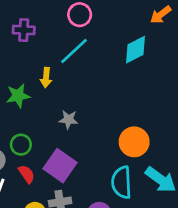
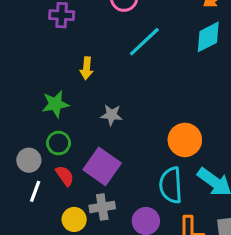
cyan diamond: (136, 50) -> (208, 37), moved
cyan line: (74, 51) -> (144, 42), moved
green star: (18, 96) -> (55, 104), moved

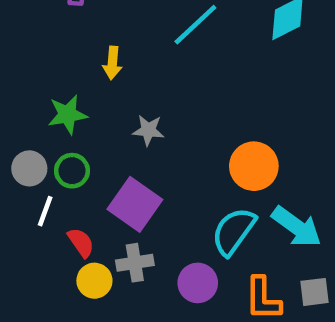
gray circle: (29, 160) -> (29, 168), moved
red semicircle: (65, 176) -> (81, 243), moved
cyan semicircle: (171, 185) -> (234, 231), turned 39
white line: (35, 191) -> (45, 211), moved

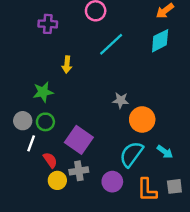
gray star: (148, 130) -> (121, 100), moved
cyan arrow: (297, 227) -> (165, 152), size x0.6

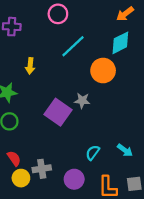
orange circle: (142, 119) -> (103, 71), moved
purple square: (79, 140) -> (58, 112), moved
cyan semicircle: (131, 154) -> (93, 153), size x0.6

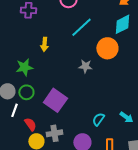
gray star: (82, 101) -> (85, 66), moved
purple square: (58, 112) -> (55, 100), moved

